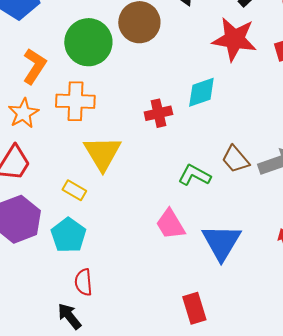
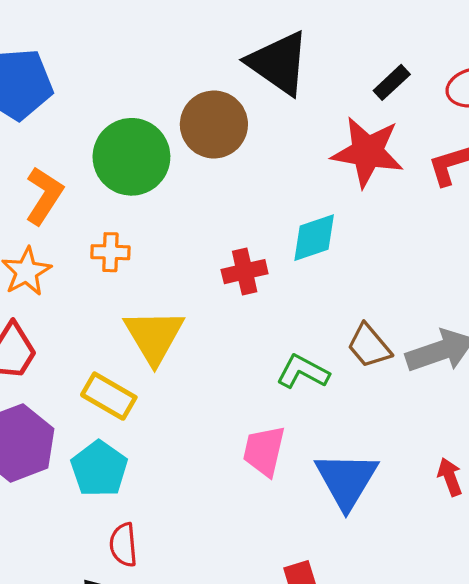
orange cross: (75, 101) -> (110, 252), size x0.6
yellow rectangle: (74, 190) -> (109, 396), size x1.4
pink trapezoid: (170, 224) -> (264, 451), turned 44

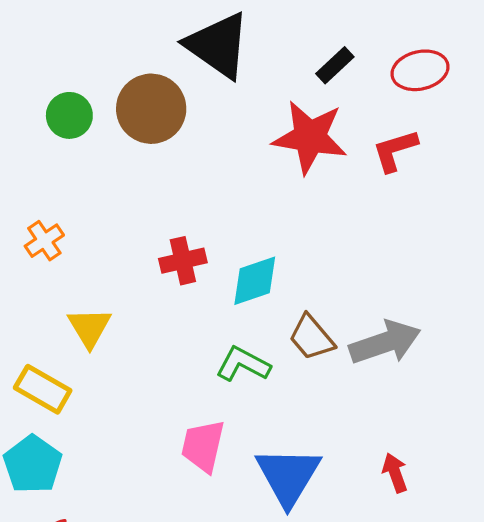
green circle: (131, 157) -> (69, 115), moved, size x0.6
cyan diamond: (314, 238) -> (255, 281), moved
orange cross: (110, 252) -> (44, 241), turned -36
yellow triangle: (154, 336) -> (89, 327), size x0.7

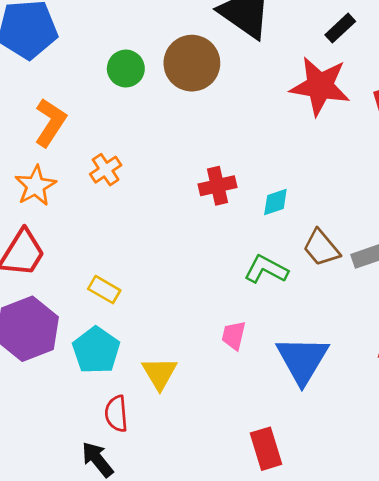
cyan diamond: (255, 281) -> (275, 202), size x0.7
yellow triangle: (89, 327) -> (160, 373), moved
yellow rectangle: (43, 389) -> (104, 290), size x0.7
pink trapezoid: (203, 446) -> (234, 335), size x0.7

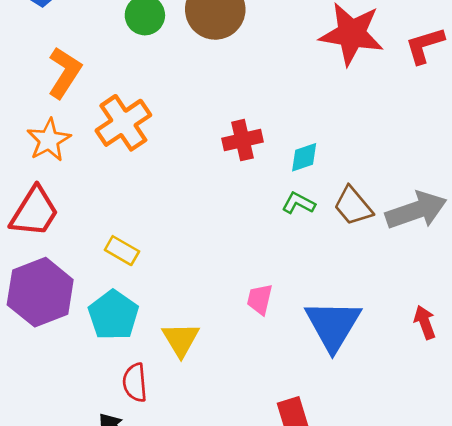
orange cross: (106, 170) -> (123, 123), size x1.6
green L-shape: (266, 269) -> (298, 203), moved, size x0.7

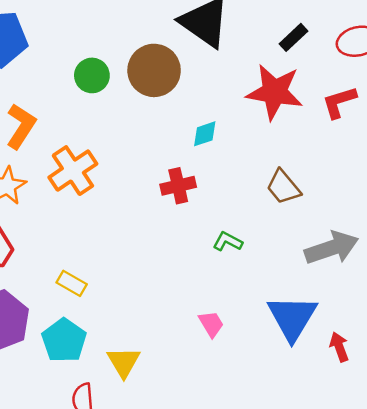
cyan diamond: (304, 157) -> (205, 134), moved
brown trapezoid: (353, 206) -> (283, 187), moved
pink trapezoid: (260, 299) -> (211, 324), moved, turned 136
blue triangle: (333, 325) -> (292, 318), moved

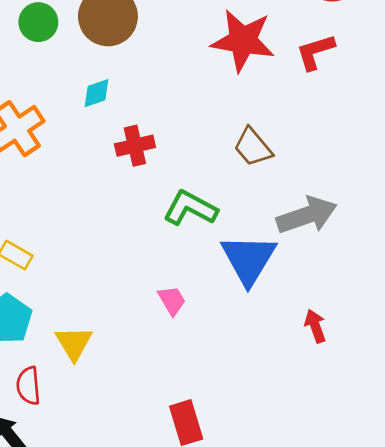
cyan diamond: (205, 134) -> (97, 93), moved
green L-shape: (228, 242) -> (190, 208), size x1.6
blue triangle: (292, 318) -> (249, 259), moved

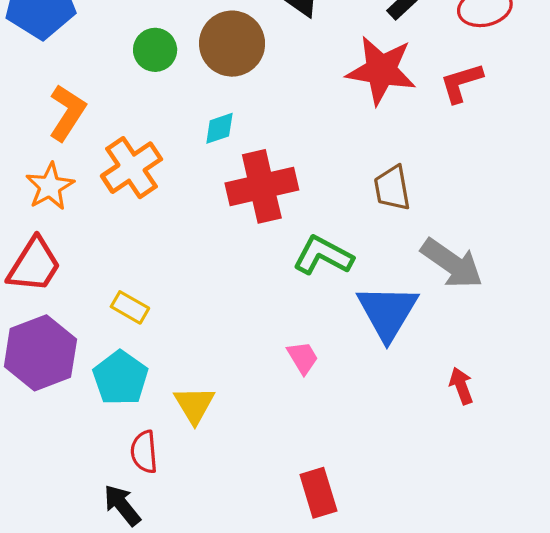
red cross: (135, 146) -> (262, 186), size x1.6
brown trapezoid: (253, 147) -> (392, 188), turned 30
gray arrow: (307, 215) -> (452, 263), turned 54

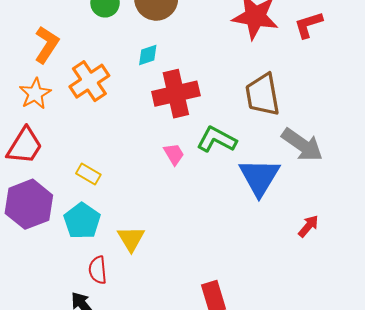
brown trapezoid: (392, 188) -> (263, 95), size x1.4
pink trapezoid: (303, 358) -> (174, 154), moved
red arrow: (461, 386) -> (308, 226), turned 60

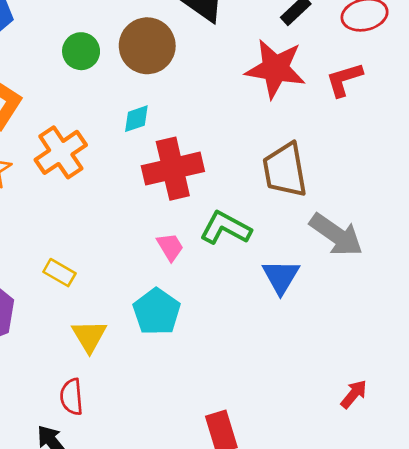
blue triangle: (259, 177) -> (281, 277), size x0.7
cyan pentagon: (82, 221) -> (157, 312), moved
red arrow: (308, 226) -> (354, 394), moved
yellow triangle: (131, 239) -> (89, 336), moved

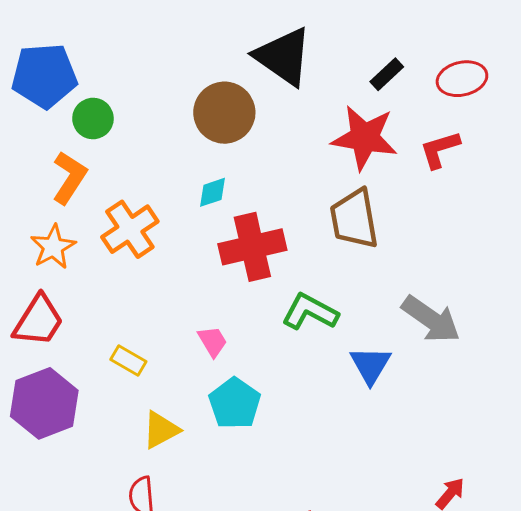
green circle: (81, 51) -> (93, 119), moved
brown trapezoid: (285, 170) -> (354, 219), moved
pink trapezoid: (170, 247) -> (213, 341), moved
yellow triangle: (89, 336) -> (161, 430), turned 33

